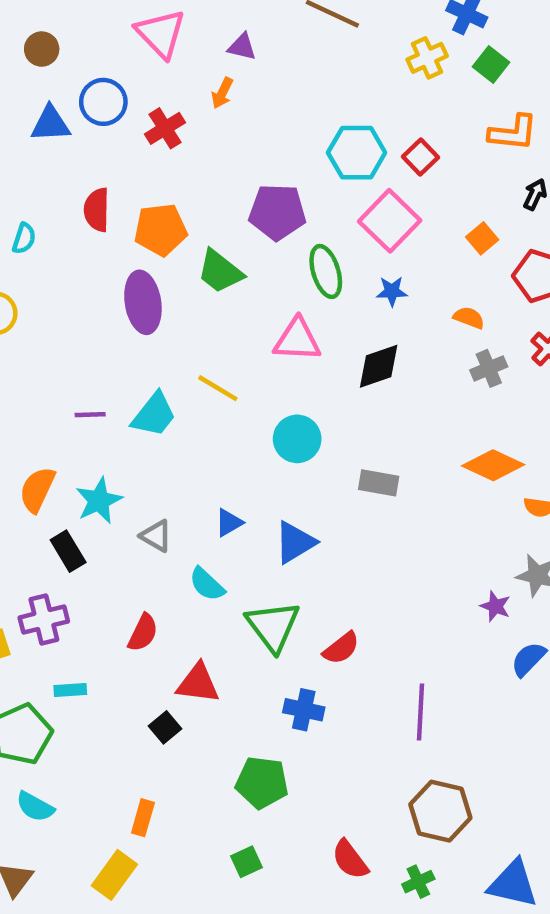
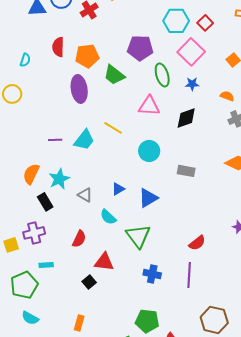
red semicircle: (341, 648) -> (197, 243), moved
purple line: (420, 712) -> (189, 275), moved
green pentagon: (262, 782) -> (147, 321), moved

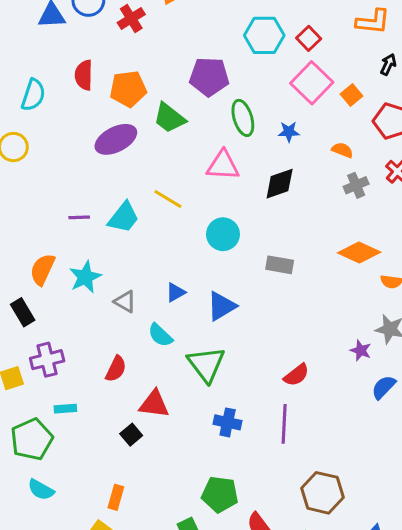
pink square: (191, 52) -> (312, 83), moved
cyan semicircle: (25, 60) -> (33, 95), size x1.5
purple ellipse: (79, 89) -> (116, 139), turned 72
black rectangle: (45, 202) -> (23, 312), moved

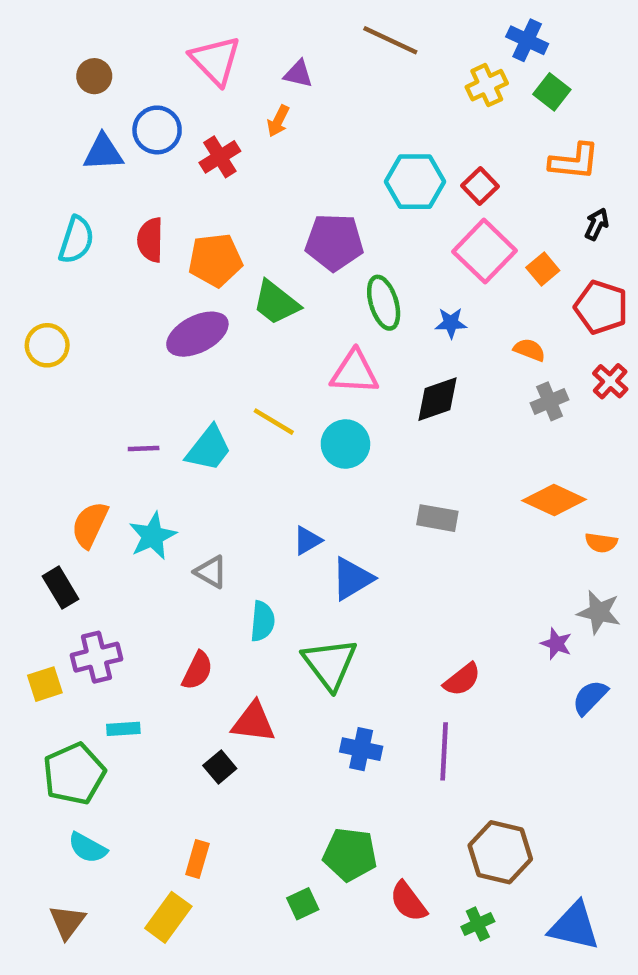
cyan semicircle: (33, 95) -> (76, 240), moved
cyan circle: (223, 234) -> (345, 444), moved
blue triangle: (176, 292) -> (307, 540), moved
cyan semicircle: (160, 335) -> (262, 621), turned -128

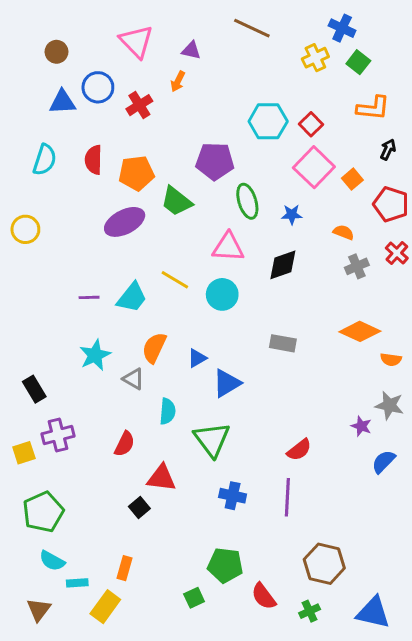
orange semicircle: (90, 525) -> (154, 348), moved
cyan rectangle: (123, 729) -> (77, 583), moved

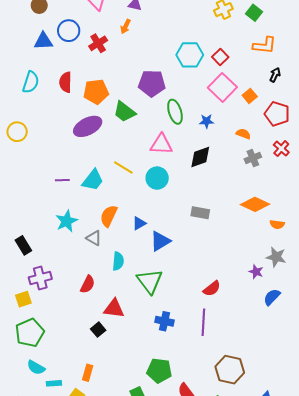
yellow square: (24, 453) -> (23, 299), moved

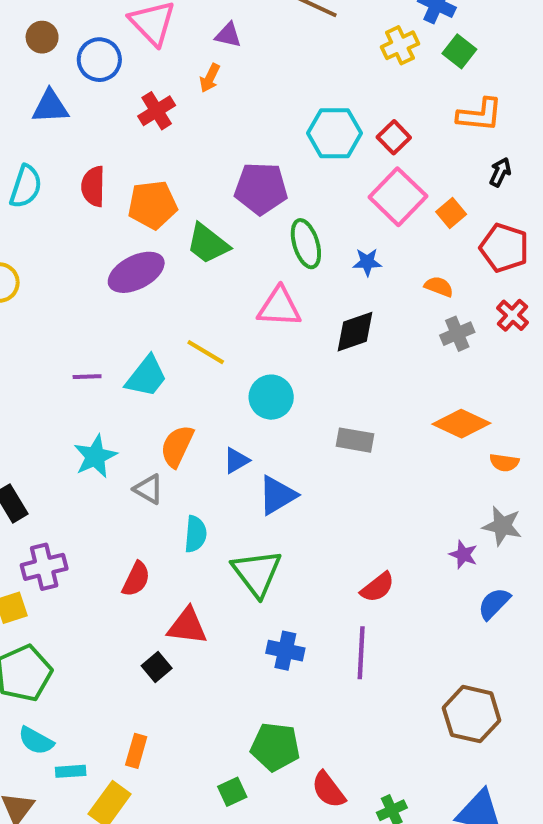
blue circle: (69, 31) -> (99, 60), moved
cyan circle: (157, 178) -> (271, 397), moved
brown hexagon: (230, 370) -> (472, 714), moved

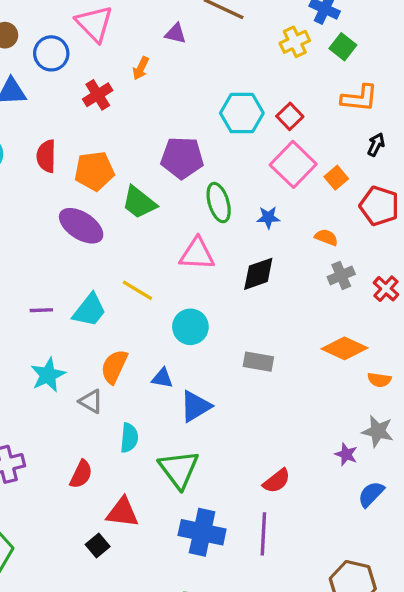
purple triangle: (228, 35) -> (176, 34), moved
purple ellipse: (136, 272) -> (81, 226), turned 60
red cross: (512, 315) -> (386, 289), moved
blue triangle: (236, 460) -> (162, 378), turned 40
blue cross: (285, 651) -> (202, 532), size x1.5

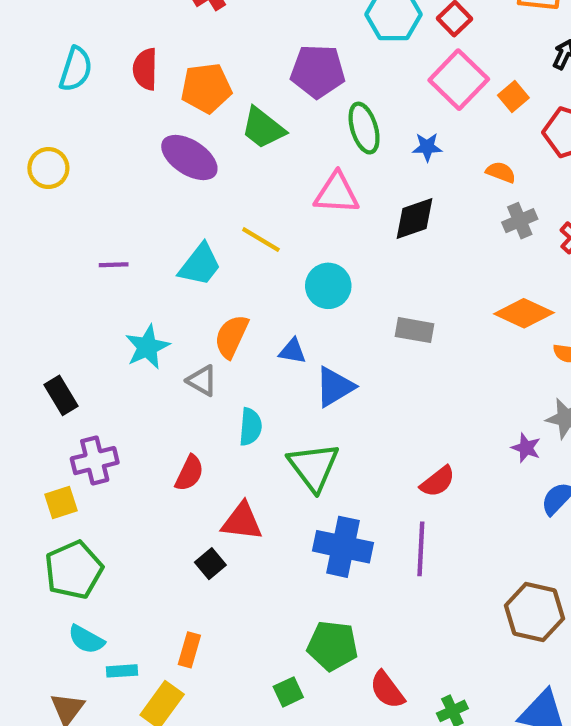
purple line: (41, 310) -> (114, 265), moved

